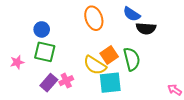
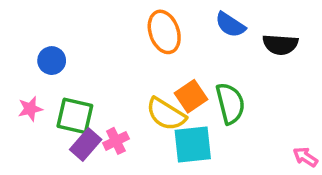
black semicircle: (146, 28) -> (280, 44), moved
blue circle: (42, 29) -> (52, 61), moved
green square: (45, 52) -> (75, 116), moved

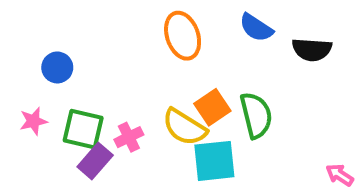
pink cross: (116, 141) -> (129, 137), moved

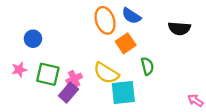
blue semicircle: (256, 28) -> (131, 16), moved
orange square: (212, 107) -> (126, 43), moved
green semicircle: (256, 115) -> (147, 66), size x0.7
purple rectangle: (95, 161) -> (68, 92), moved

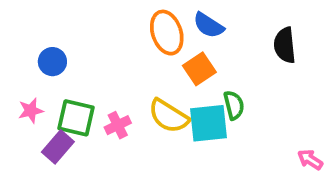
black semicircle: (179, 28) -> (285, 45), turned 80
purple rectangle: (68, 92) -> (58, 147), moved
cyan square: (123, 92) -> (208, 123), moved

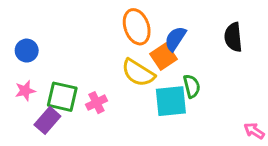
blue semicircle: (208, 25) -> (175, 39), moved, turned 90
blue circle: (52, 62) -> (27, 51), moved
yellow semicircle: (169, 116) -> (138, 73), moved

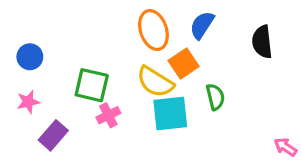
blue semicircle: (175, 39) -> (202, 25), moved
green square: (62, 97) -> (92, 85), moved
cyan square: (171, 101) -> (170, 114), moved

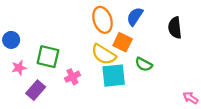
blue circle: (30, 57) -> (11, 40), moved
orange square: (184, 63) -> (123, 42), turned -30
green square: (92, 85) -> (48, 57), moved
green semicircle: (215, 97) -> (144, 64), turned 132

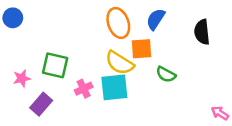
blue circle: (11, 40) -> (13, 18), moved
orange square: (123, 42) -> (141, 49), turned -30
cyan square: (114, 76) -> (114, 87), moved

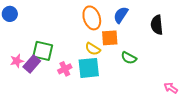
yellow semicircle: (120, 63) -> (93, 49), size x0.7
purple rectangle: (41, 104) -> (32, 64), moved

